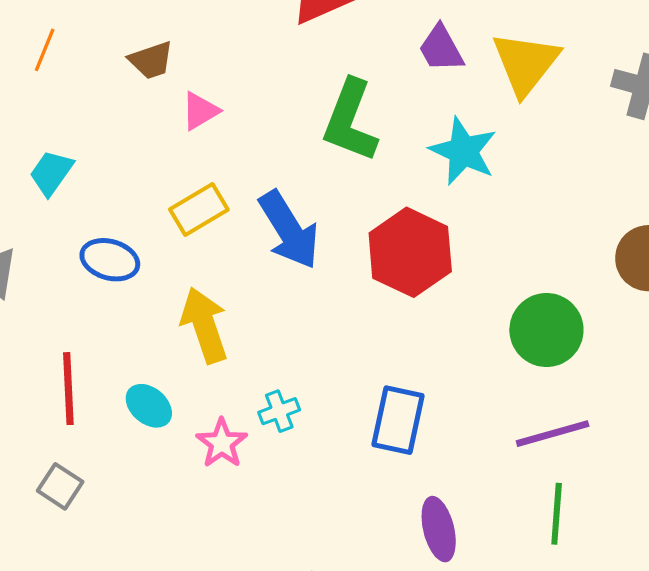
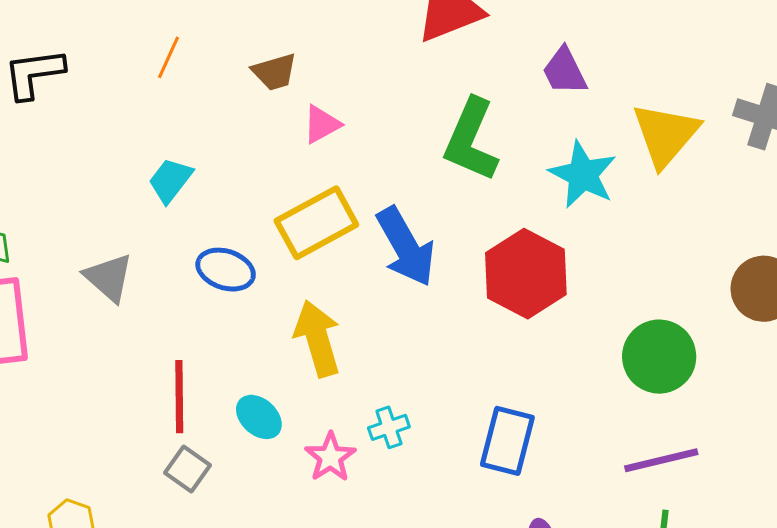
yellow triangle: (526, 63) -> (665, 135), moved
yellow rectangle: (199, 209) -> (316, 223), size x1.4
gray square: (60, 486) -> (187, 469), moved

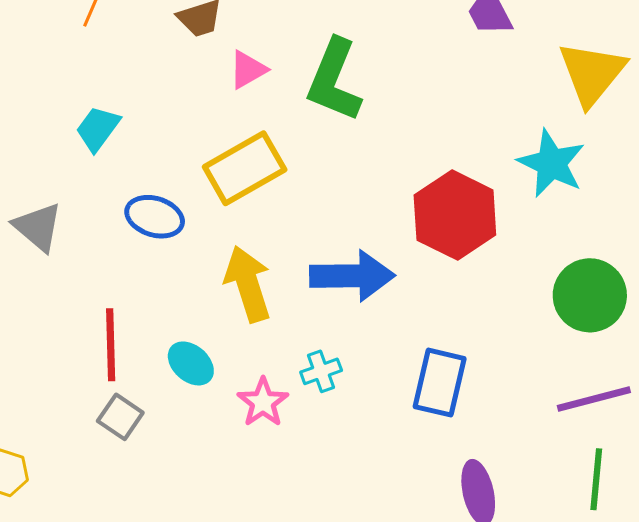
green L-shape: (471, 140) -> (334, 80), moved
cyan star: (583, 175) -> (551, 163), moved
blue arrow: (406, 247) -> (352, 276), moved, turned -60

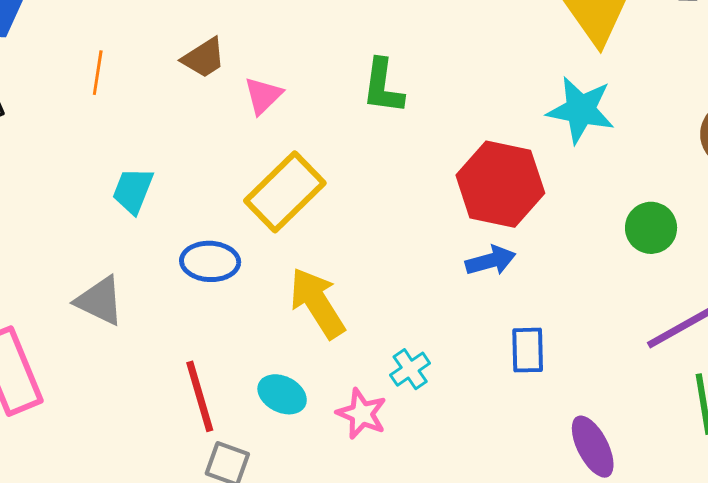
green L-shape: (334, 80) -> (383, 86), moved, size x0.7
blue arrow: (352, 276) -> (491, 261), moved, size x0.6
green circle: (590, 295) -> (651, 228), size x0.7
blue rectangle: (440, 383) -> (528, 350), size x0.7

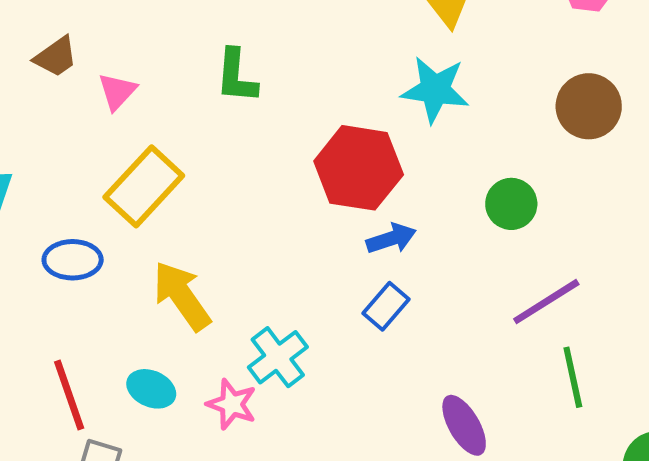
blue arrow: (491, 261) -> (391, 239), moved
blue rectangle: (528, 350) -> (386, 306), moved, turned 45
cyan cross: (410, 369) -> (278, 357), size x1.5

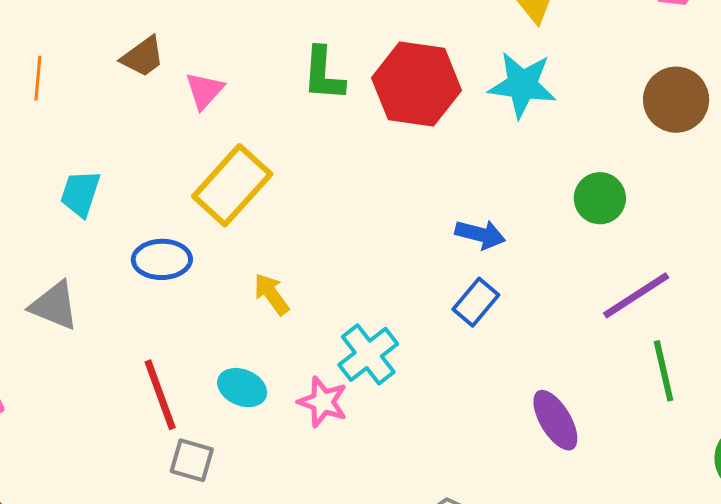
red hexagon: (359, 168) -> (417, 84), moved
blue arrow: (391, 239) -> (480, 234), turned 33
yellow arrow: (182, 296) -> (271, 294), size x0.6

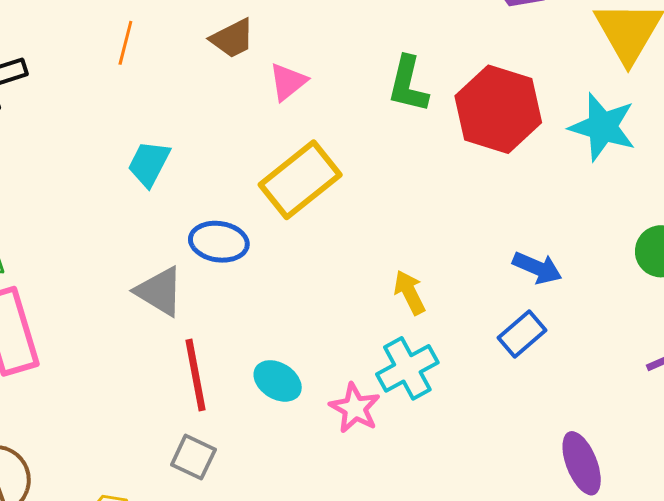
yellow arrow: (271, 294) -> (409, 292), moved
gray triangle: (54, 306) -> (159, 291), moved
gray square: (192, 460) -> (193, 457), moved

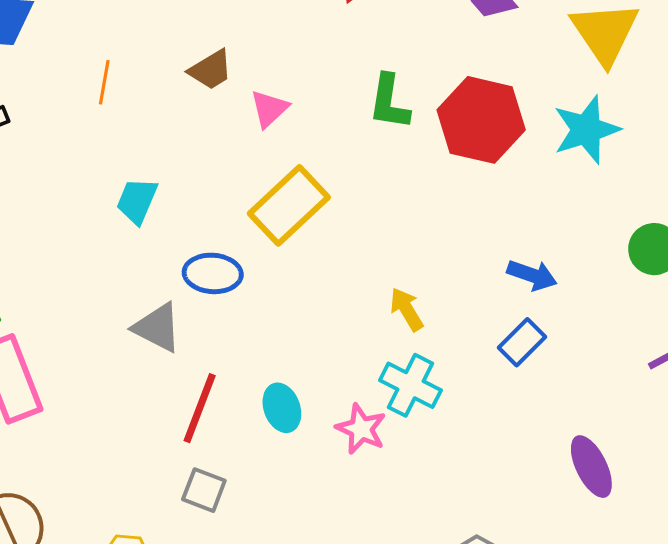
cyan star: (602, 127) -> (586, 130), turned -30
cyan cross: (407, 368) -> (410, 385), turned -30
red line: (195, 375) -> (200, 408), turned 36
cyan ellipse: (278, 381) -> (282, 408), turned 42

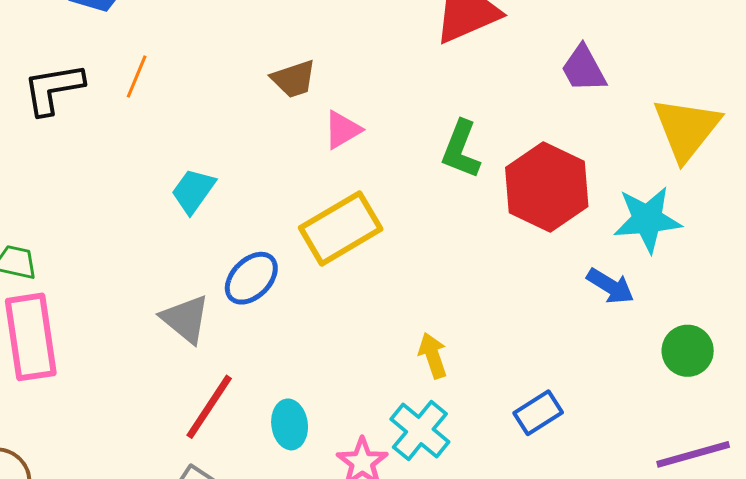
orange line: (104, 82) -> (137, 76), moved
blue ellipse: (213, 273) -> (251, 278), turned -62
blue arrow: (532, 275) -> (610, 286), moved

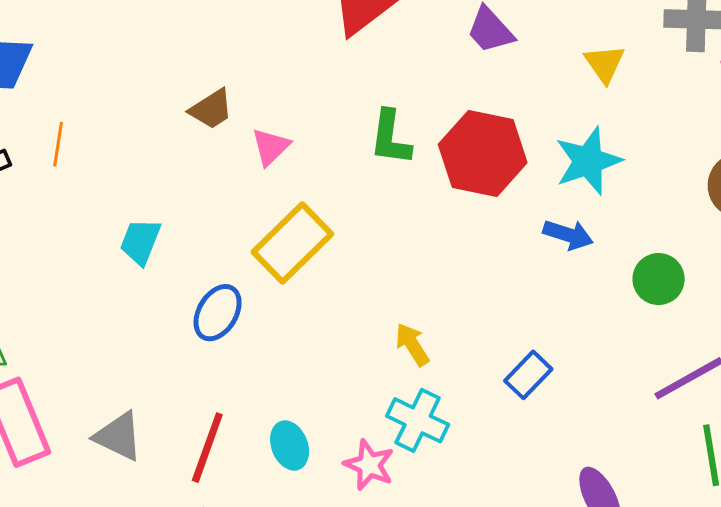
yellow triangle: (687, 129) -> (605, 64), size x0.6
gray triangle: (185, 319) -> (119, 436), moved

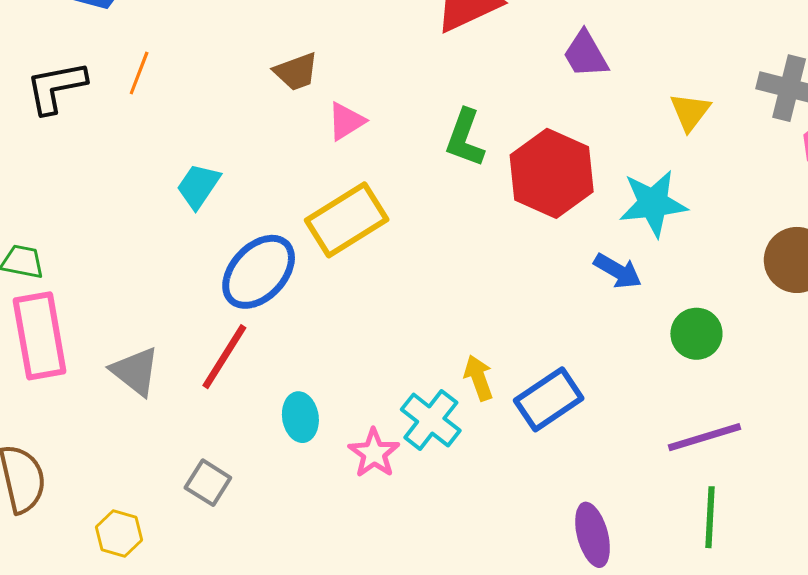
blue ellipse: (218, 313) -> (259, 272), size x1.4
yellow arrow: (412, 344) -> (479, 378), moved
blue rectangle: (528, 375) -> (549, 399), size x1.4
red line: (207, 448) -> (224, 357), moved

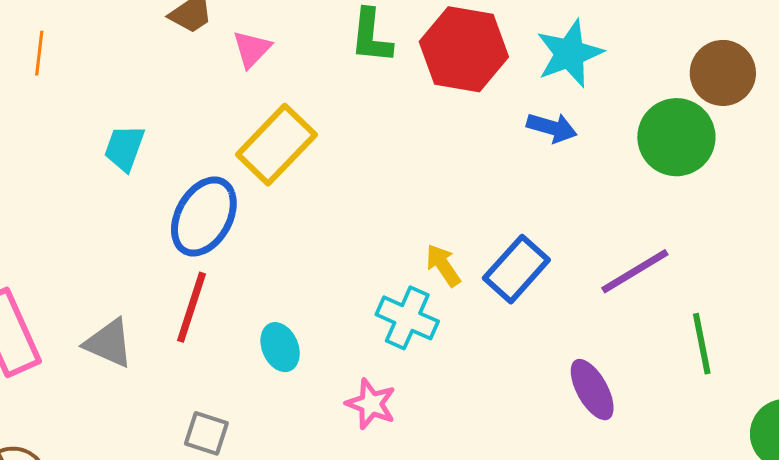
green circle: (696, 334) -> (676, 137), moved, size x1.5
purple line: (705, 437) -> (635, 271), moved
pink star: (374, 453) -> (371, 404), moved

